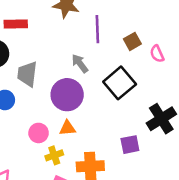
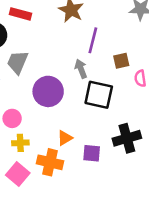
gray arrow: (80, 64) -> (81, 69), moved
black square: (120, 83) -> (99, 95), turned 36
orange triangle: (67, 128) -> (65, 138), moved, turned -42

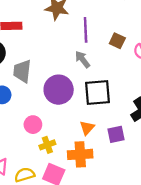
brown square: (121, 61) -> (117, 41), turned -35
black square: (99, 95) -> (98, 92), moved

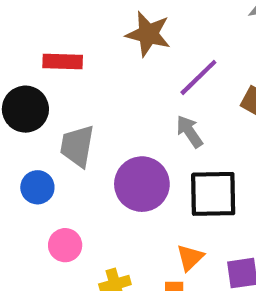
purple line: (86, 30) -> (198, 77), turned 45
pink circle: (33, 125) -> (65, 245), moved

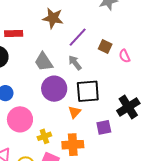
gray trapezoid: (77, 146) -> (44, 62), moved, turned -40
pink circle: (65, 245) -> (20, 119), size x1.6
orange triangle: (190, 258) -> (74, 112), moved

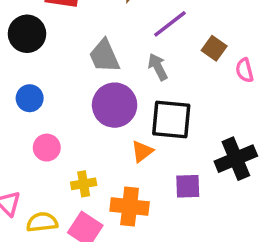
pink circle: (20, 119) -> (47, 148), size x0.6

